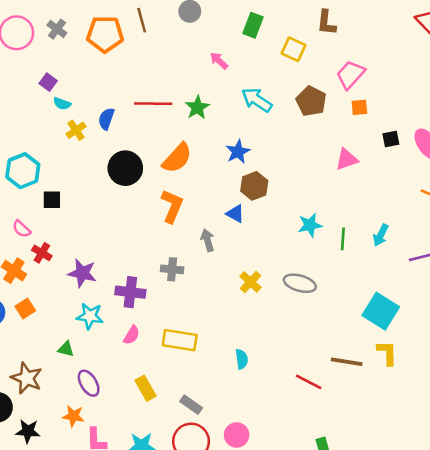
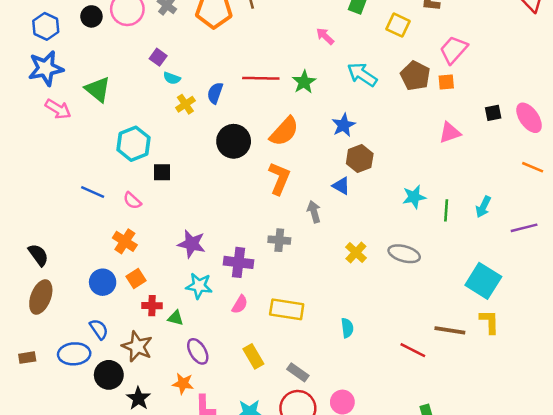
orange square: (359, 107) -> (446, 82), moved
red cross: (42, 253) -> (152, 306), moved, turned -30
black star: (28, 431) -> (138, 398), turned 30

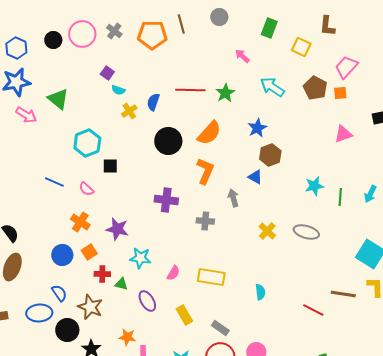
purple star: (192, 244) -> (117, 229), moved
purple cross: (239, 262) -> (166, 200), moved
purple ellipse: (198, 351) -> (147, 301), moved

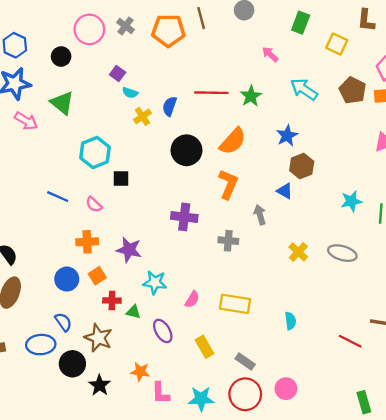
black circle: (53, 40) -> (61, 57), moved
orange cross: (80, 222) -> (87, 242), turned -36

